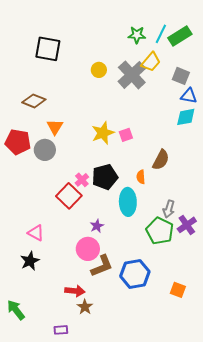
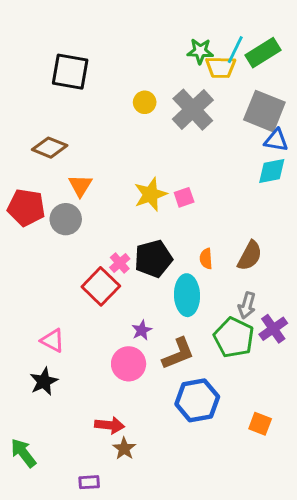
yellow trapezoid: (151, 62) -> (221, 67), moved, turned 50
gray square: (181, 76) -> (264, 111), size x1.6
brown semicircle: (161, 160) -> (250, 256), moved
brown L-shape: (102, 266) -> (178, 354), moved

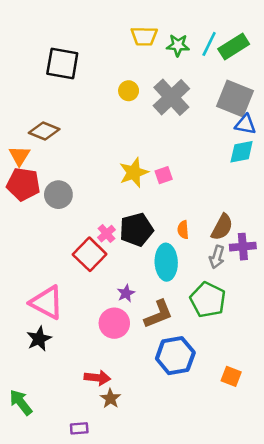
yellow trapezoid: (221, 67) -> (144, 36), moved
orange triangle: (80, 186) -> (19, 156), moved
gray arrow: (247, 305) -> (217, 257), moved
purple cross: (273, 329) -> (243, 247), moved, turned 30
pink triangle: (53, 340) -> (47, 302), size x1.6

